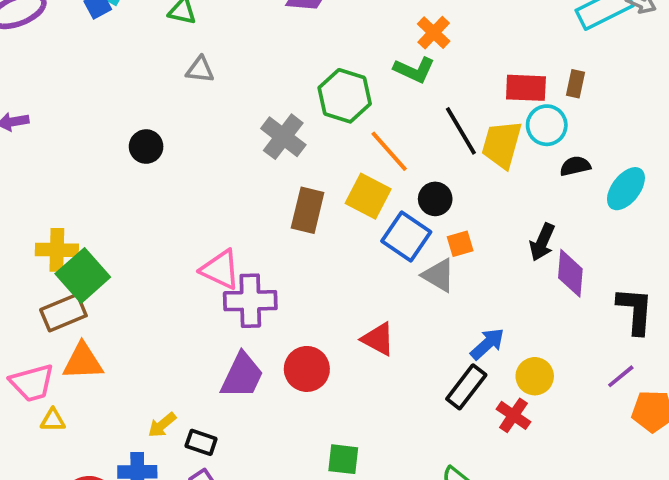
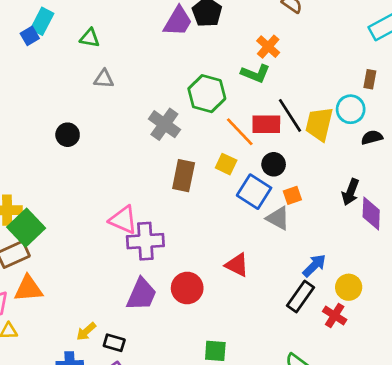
red rectangle: (526, 88) -> (266, 124), moved
yellow square: (368, 196) -> (226, 164), size x0.7

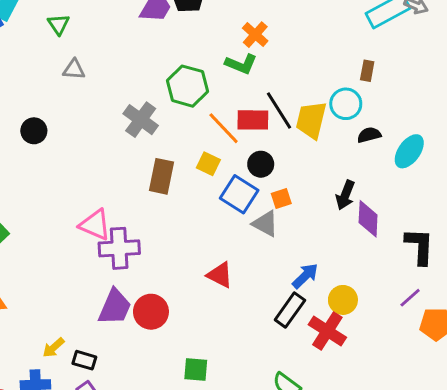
green triangle: (90, 38) -> (59, 24), turned 45
red circle: (187, 288) -> (151, 312), moved
red cross: (335, 316) -> (327, 331), size x1.4

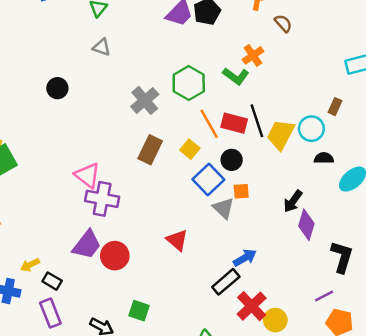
yellow circle: (343, 300) -> (275, 320), moved

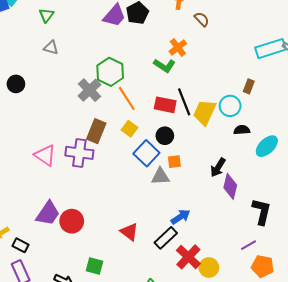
green hexagon: (189, 83) -> (110, 72), moved
orange line: (209, 124) -> (127, 98), moved
purple cross: (102, 199) -> (79, 153), moved
gray triangle: (223, 208) -> (160, 176), turned -42
red triangle: (177, 240) -> (129, 232), moved

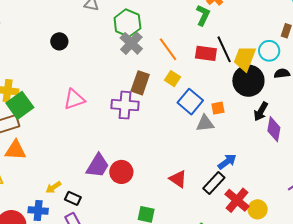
green L-shape: (164, 66) -> (203, 15), turned -95
green hexagon: (110, 72) -> (127, 23), moved
black circle: (165, 136) -> (248, 81), moved, size x1.8
pink triangle: (45, 155) -> (74, 99), moved, turned -50

